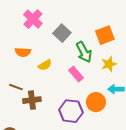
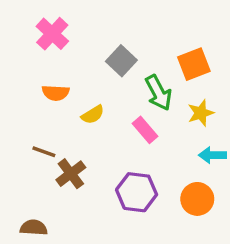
pink cross: (33, 19) -> (52, 34), moved
brown cross: (32, 100) -> (71, 174), turned -30
orange circle: (96, 102) -> (197, 199), moved

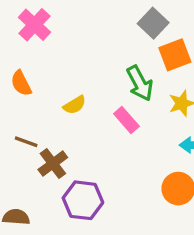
gray square: (121, 61) -> (153, 23), moved
orange semicircle: (56, 93) -> (21, 83), moved, turned 60
purple hexagon: (137, 192) -> (83, 200), moved

